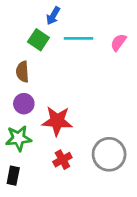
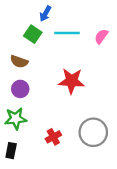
brown semicircle: (22, 72) -> (19, 62), turned -66
red star: (57, 121) -> (72, 81), moved

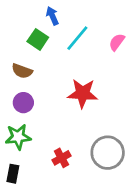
blue arrow: (45, 14) -> (52, 16), turned 126
cyan line: (67, 33) -> (77, 38), turned -50

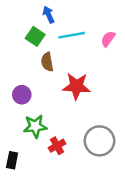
cyan line: (77, 38) -> (72, 35), turned 40
brown semicircle: (22, 71) -> (47, 62), moved, turned 60
green star: (18, 137) -> (35, 126), moved

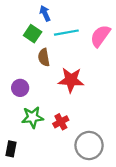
pink semicircle: (108, 39) -> (100, 36), size x1.5
gray circle: (99, 141) -> (89, 146), moved
red cross: (57, 146) -> (61, 122), moved

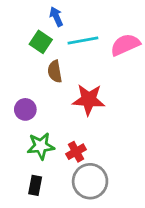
pink semicircle: (100, 36) -> (125, 45), turned 30
gray circle: (89, 146) -> (90, 181), moved
black rectangle: (11, 149) -> (35, 185), moved

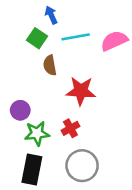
purple circle: (25, 109) -> (20, 110), moved
red cross: (76, 152) -> (70, 128), moved
black rectangle: (35, 185) -> (32, 170), size x1.6

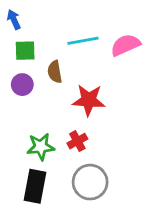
blue arrow: (51, 15) -> (14, 20), moved
green square: (37, 38) -> (25, 51), moved, turned -36
purple circle: (20, 110) -> (22, 85), moved

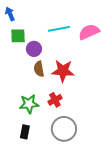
brown semicircle: (55, 72) -> (39, 69), moved
purple circle: (22, 85) -> (34, 49), moved
black rectangle: (35, 186) -> (25, 132), size x0.6

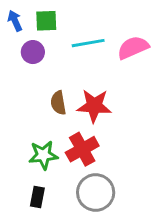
green square: (18, 36) -> (46, 21), moved
purple circle: (34, 49) -> (33, 52), moved
red cross: (55, 100) -> (82, 149), size x1.5

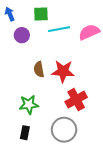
green square: (46, 21) -> (41, 14), moved
red cross: (82, 149) -> (76, 100), moved

